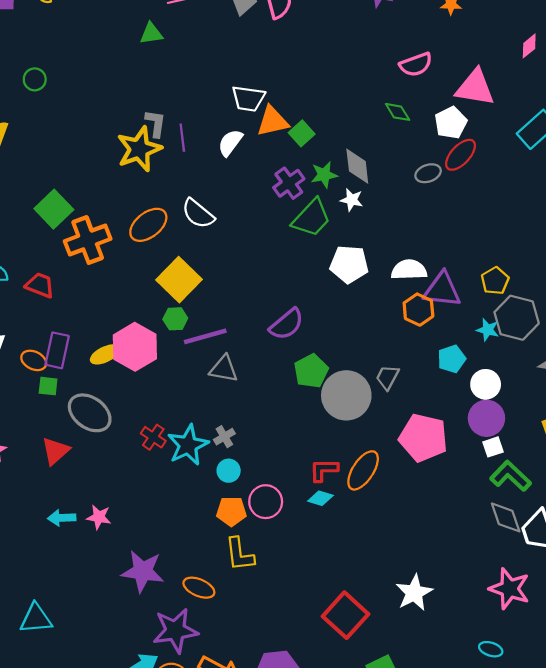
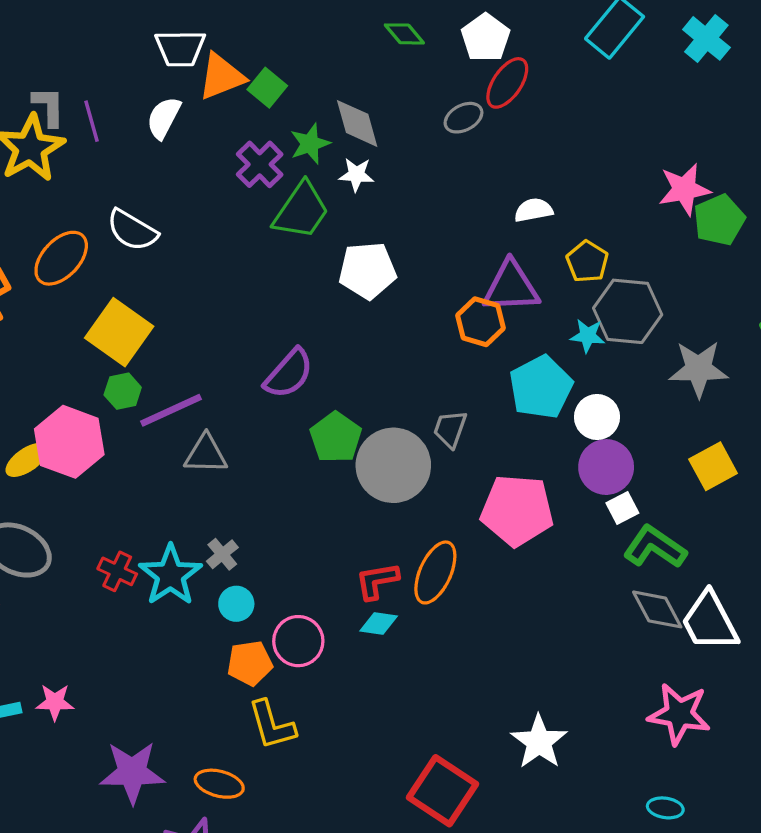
white semicircle: (409, 270) -> (534, 210), moved, size x0.7
cyan pentagon: (452, 359) -> (541, 387), size x1.5

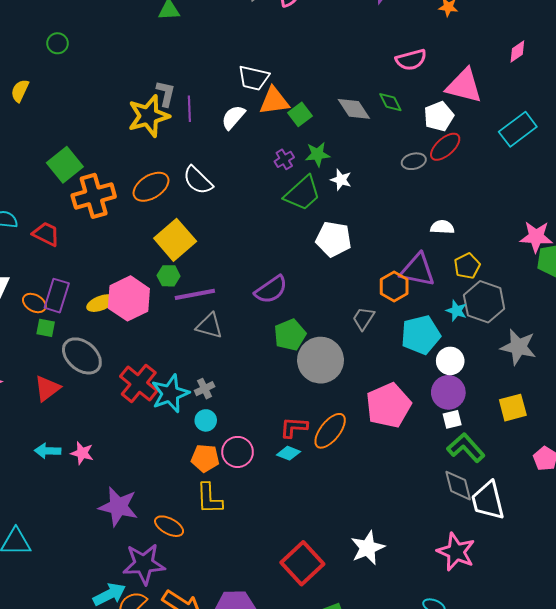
gray diamond: (357, 123) -> (354, 109), moved, turned -32
purple cross: (260, 164) -> (284, 159), size x0.7
gray trapezoid: (450, 429) -> (364, 318), moved
pink pentagon: (517, 510) -> (388, 405), turned 30
red cross: (117, 571) -> (139, 383), size x1.6

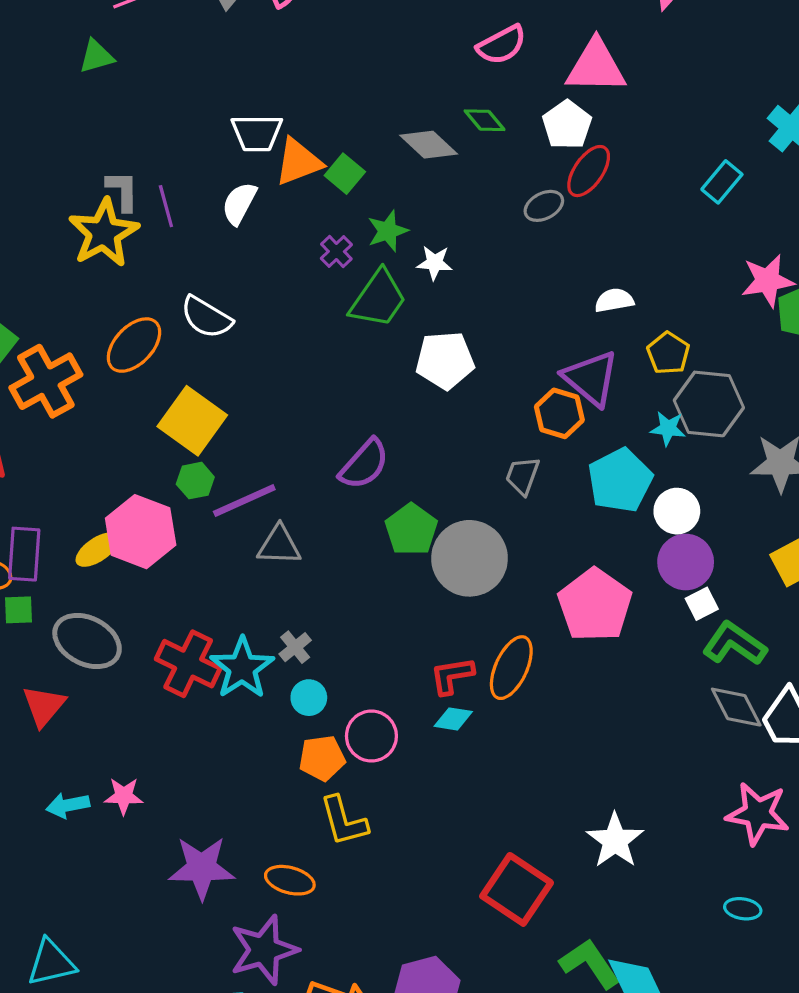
cyan rectangle: (518, 129) -> (722, 182), moved, size x0.7
purple triangle: (418, 270) -> (591, 378), turned 42

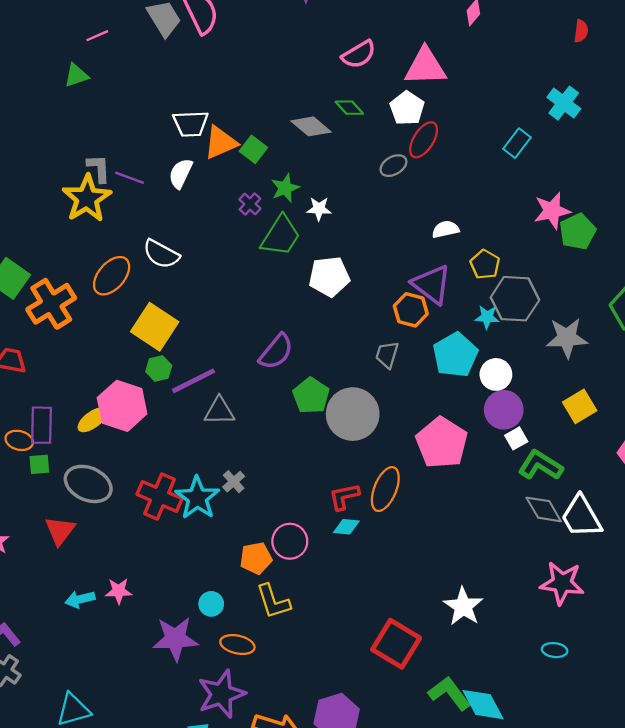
purple line: (166, 206) -> (130, 178), turned -52
cyan circle: (309, 698) -> (211, 604), moved

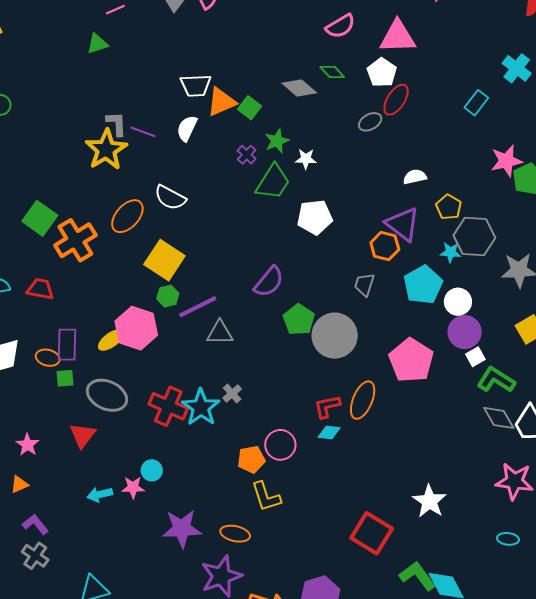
cyan circle: (211, 604) -> (152, 470), moved

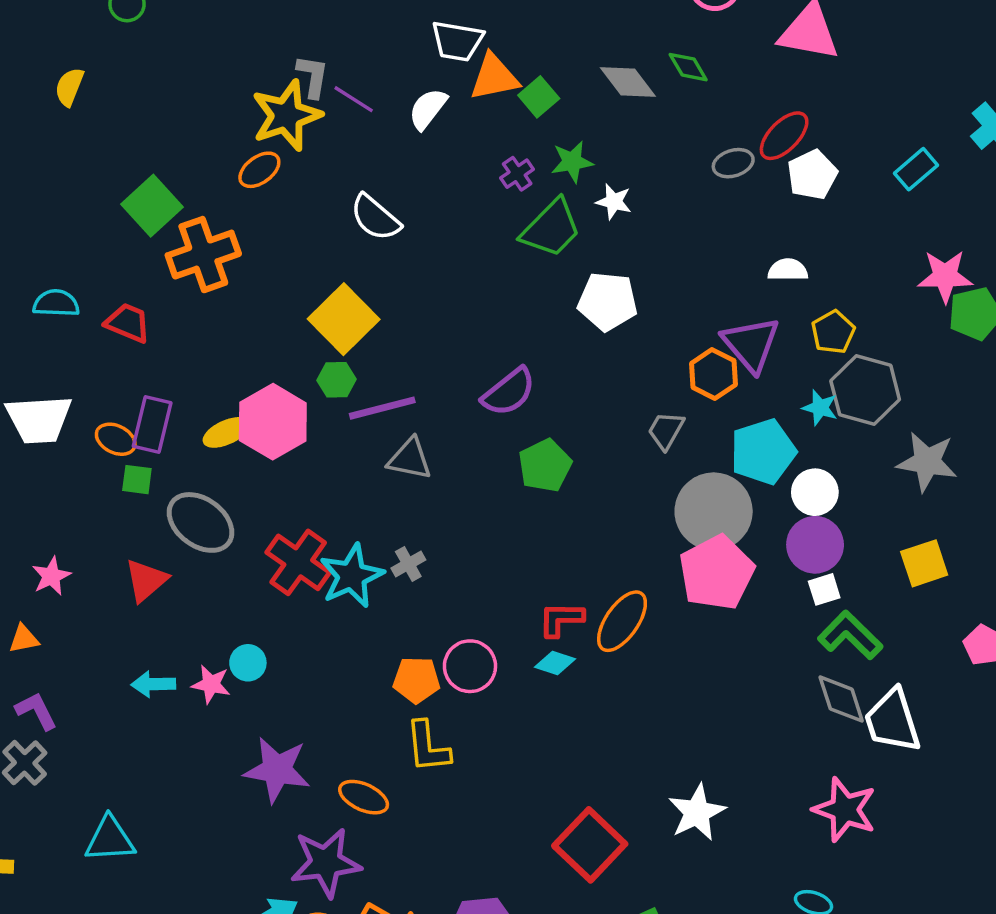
white pentagon: (382, 73) -> (812, 175), moved
orange ellipse: (127, 216) -> (259, 170), moved, size x0.7
gray circle: (335, 336) -> (714, 511), moved

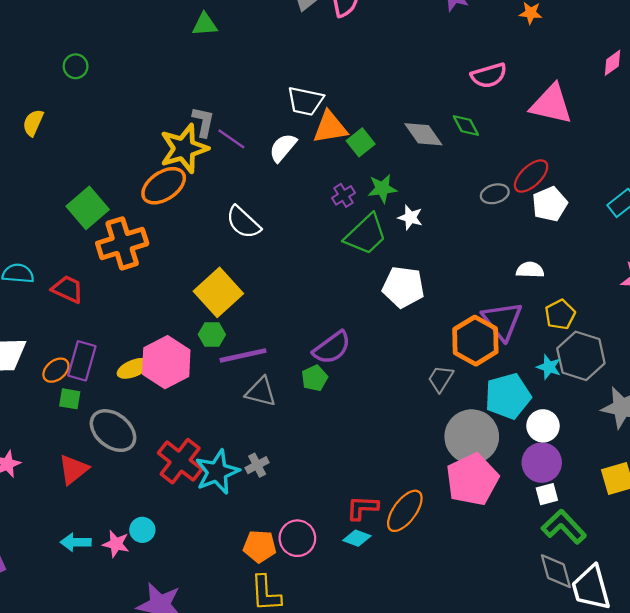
orange ellipse: (259, 170) -> (164, 186), size x1.5
orange hexagon: (713, 374) -> (475, 341), size x1.4
orange ellipse: (116, 439) -> (56, 370), turned -68
green pentagon: (545, 465) -> (315, 378), moved, size x0.7

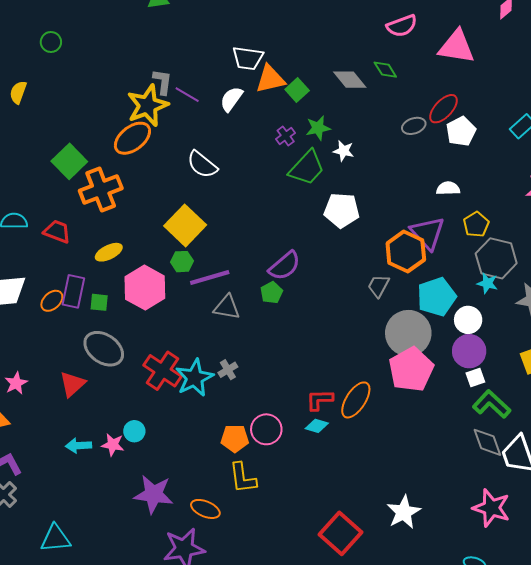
cyan star: (549, 367) -> (487, 283), moved
yellow ellipse: (133, 368) -> (109, 252), moved
green square: (70, 399) -> (99, 302), moved

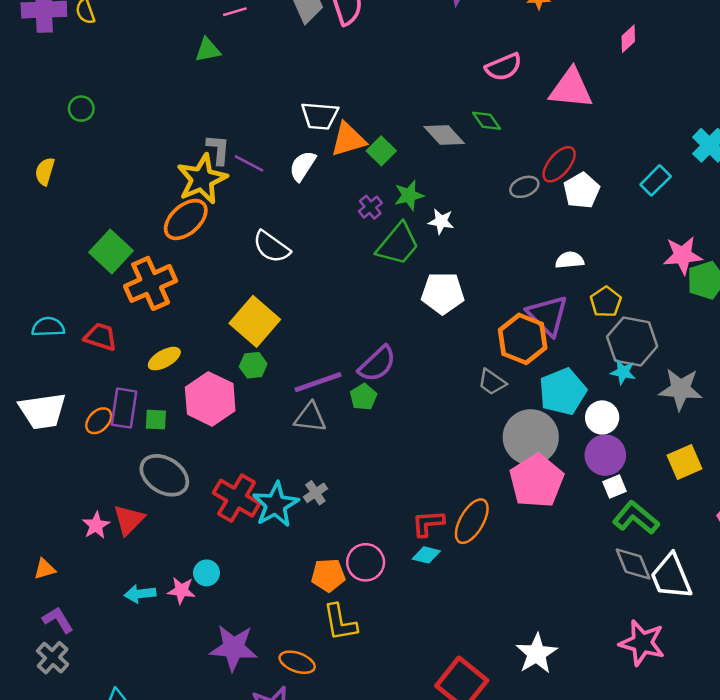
purple line: (210, 278) -> (318, 382), moved
gray trapezoid: (379, 286) -> (492, 382), turned -80
pink star: (16, 383) -> (96, 525), moved

